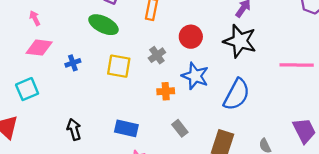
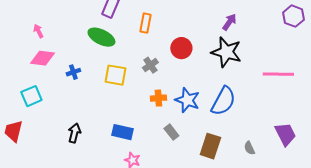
blue star: (195, 76) -> (187, 100), moved
black arrow: (74, 129) -> (74, 133), turned 30

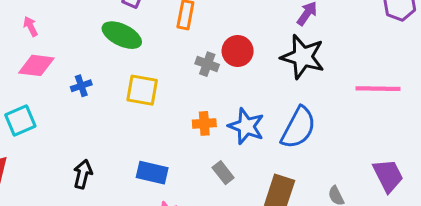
gray cross: (150, 65) -> (207, 64), moved, turned -35

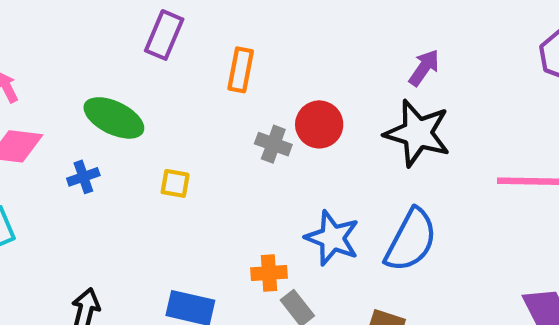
green ellipse: (122, 35) -> (114, 118), moved
yellow square: (142, 90) -> (175, 183), size x0.6
orange cross: (204, 123) -> (269, 273), moved

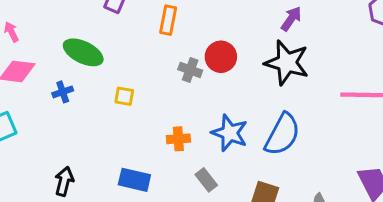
orange cross: (269, 273) -> (178, 139), moved

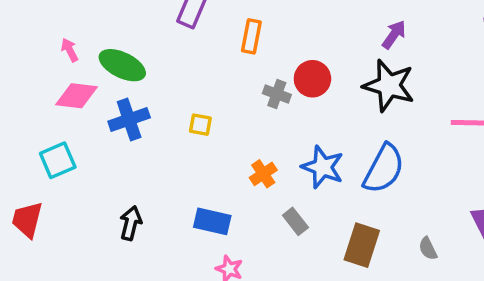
green ellipse: (83, 52) -> (122, 65), moved
blue cross: (63, 92) -> (129, 119), size x1.6
orange cross: (178, 139) -> (263, 174), turned -30

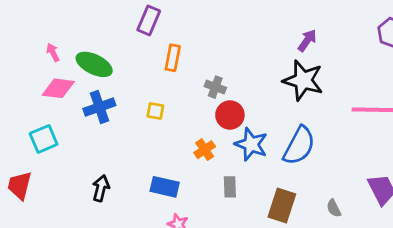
orange rectangle: (251, 36) -> (173, 58), moved
red circle: (312, 79) -> (230, 115), moved
gray rectangle: (295, 221) -> (230, 187), turned 36

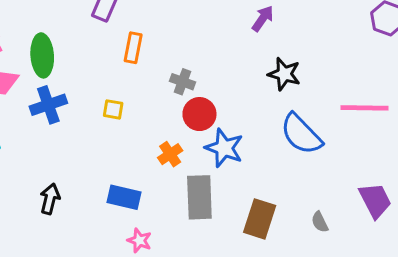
purple arrow: (307, 40) -> (263, 18), moved
green ellipse: (94, 64) -> (42, 55), turned 60
black star: (303, 80) -> (284, 74), size x0.7
blue semicircle: (299, 146) -> (301, 134), moved, turned 108
gray rectangle: (230, 187) -> (199, 197), size x1.8

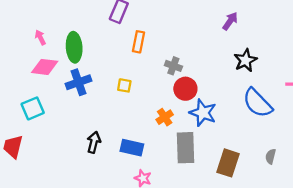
black star: (284, 74) -> (245, 60), turned 30
black arrow: (50, 199) -> (94, 142), moved
gray semicircle: (320, 222) -> (271, 156), moved, turned 40

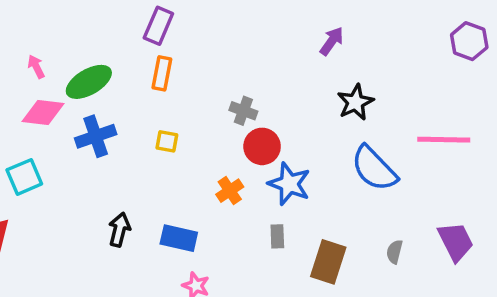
orange rectangle: (138, 42) -> (162, 73), moved
green ellipse: (74, 47) -> (89, 82), turned 64
gray rectangle: (185, 148) -> (277, 236), moved, size x0.5

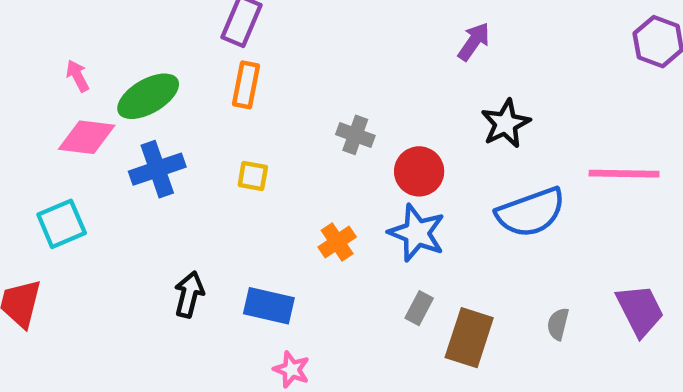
red circle: (262, 146) -> (419, 171), moved
blue semicircle: (374, 169) -> (531, 212), turned -66
gray rectangle: (277, 236) -> (419, 308), moved, turned 30

